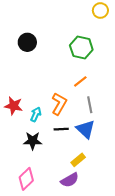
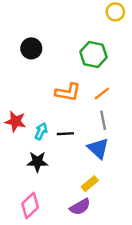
orange line: (80, 81) -> (102, 93), moved
orange L-shape: (59, 104) -> (68, 92), moved, turned 70
black line: (61, 129) -> (65, 134), moved

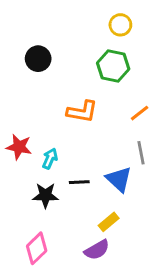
yellow circle: (115, 12) -> (120, 25), moved
orange line: (102, 93) -> (140, 113), moved
gray line: (103, 120) -> (141, 153), moved
black line: (65, 134) -> (79, 182), moved

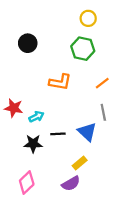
cyan arrow: (50, 159) -> (36, 117), turned 40

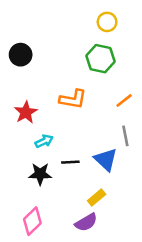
black circle: (28, 43) -> (21, 55), moved
red star: (14, 108) -> (26, 112), moved, turned 30

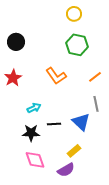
yellow circle: (107, 22) -> (74, 14), moved
orange L-shape: (73, 99) -> (56, 76), turned 45
red star: (26, 112) -> (13, 78), moved
pink diamond: (32, 221) -> (35, 160), moved, turned -65

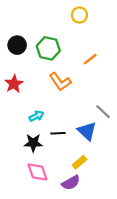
green hexagon: (77, 45) -> (48, 48), moved
orange line: (95, 77) -> (90, 59), moved
gray line: (96, 104) -> (103, 112), turned -35

